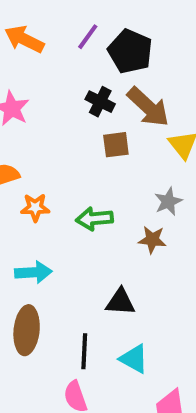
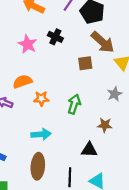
black cross: (100, 102) -> (55, 37), moved
green arrow: (94, 219) -> (74, 104), turned 114
brown star: (152, 240) -> (105, 125), moved

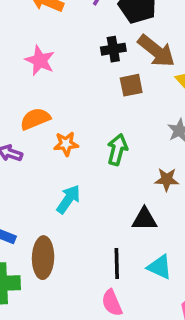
black cross: (55, 37) -> (113, 49), moved, turned -32
cyan arrow: (41, 134) -> (68, 199), turned -48
brown ellipse: (38, 166) -> (43, 258), moved

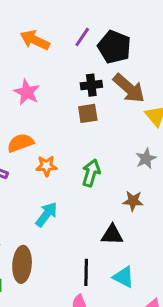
brown square: (131, 85) -> (88, 113), moved

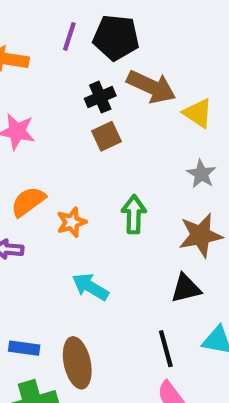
brown star: (133, 201) -> (201, 235), size x1.5
cyan arrow: (46, 214) -> (90, 287), turned -80

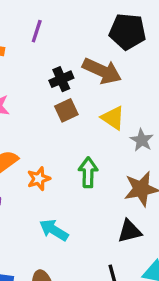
black pentagon: (116, 37) -> (128, 31), moved
yellow triangle: (198, 113) -> (113, 118), moved

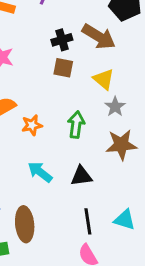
brown square: (66, 110) -> (63, 68), turned 30
gray star: (142, 140) -> (115, 107), moved
black triangle: (130, 231) -> (81, 176), moved

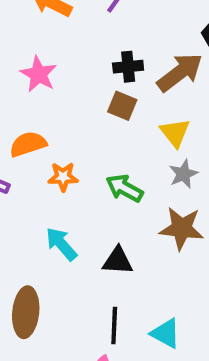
brown arrow: (99, 37) -> (180, 72), turned -80
green arrow: (76, 125) -> (124, 188), turned -80

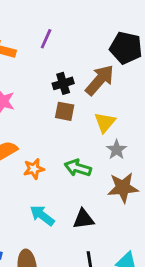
yellow triangle: (175, 133) -> (105, 122), turned 30

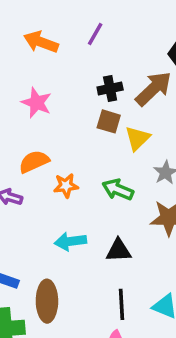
yellow triangle: (105, 122) -> (137, 138), moved
cyan arrow: (42, 215) -> (70, 241), turned -50

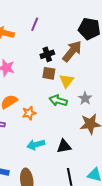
green arrow: (118, 190) -> (58, 101), moved

